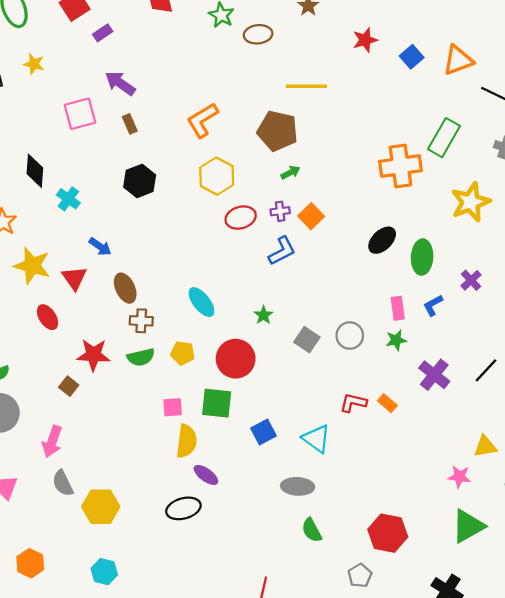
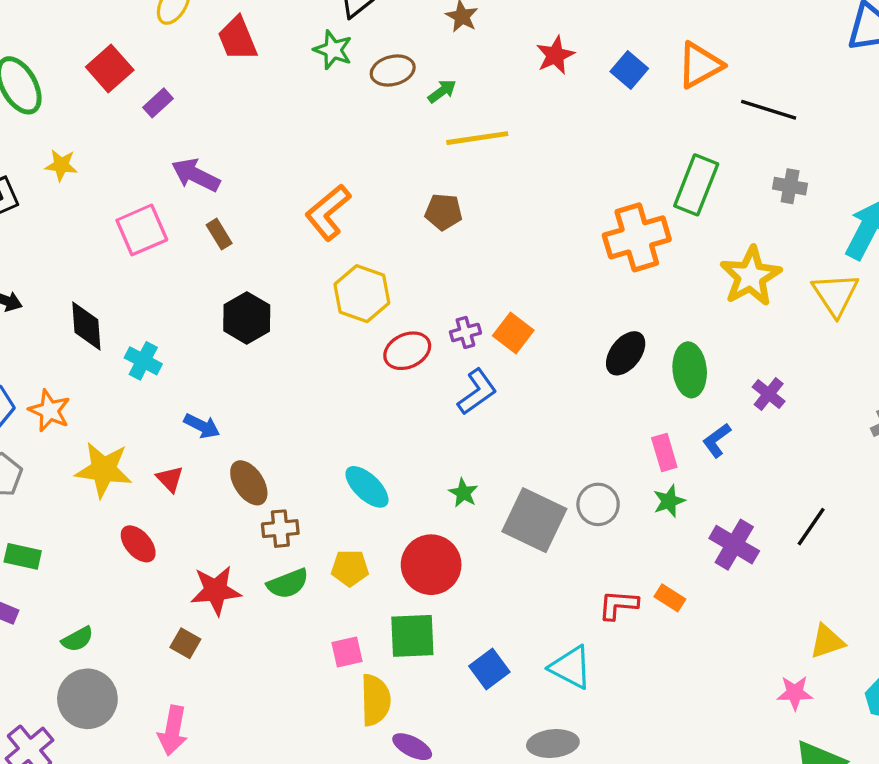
brown pentagon: (278, 131) -> (444, 212), size x0.6
green arrow: (290, 173) -> (442, 91), moved
red triangle: (74, 278) -> (170, 479), size x0.7
gray square: (307, 340) -> (534, 520), size x1.6

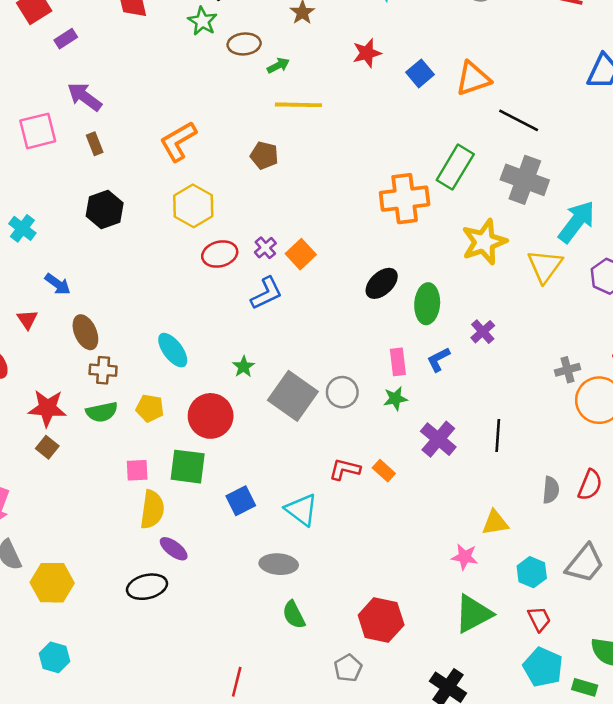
gray cross: (790, 186) -> (525, 180), size x1.8
purple cross: (465, 332) -> (265, 248), turned -35
black line: (811, 527) -> (498, 435), turned -40
brown square: (185, 643) -> (47, 447), moved

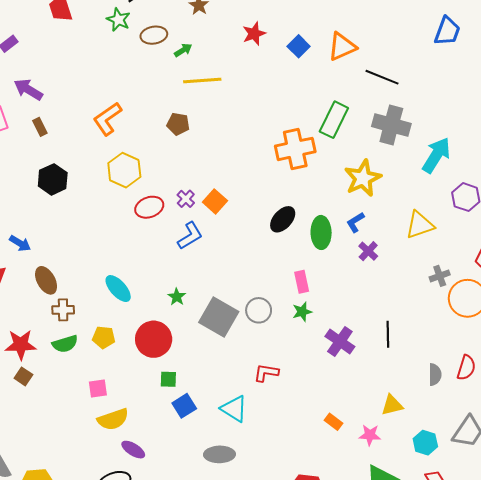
yellow triangle: (545, 266) -> (420, 225), moved, turned 40
blue L-shape: (438, 359) -> (355, 222), moved
green square: (188, 467) -> (168, 379), moved, size x0.6
orange rectangle: (384, 471) -> (333, 422), moved
yellow semicircle: (152, 509) -> (113, 419), turned 68

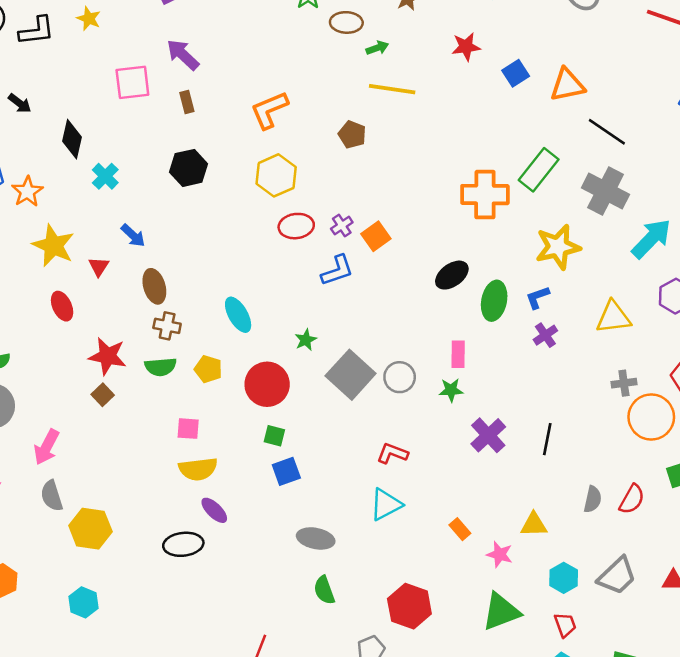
cyan triangle: (234, 409) -> (386, 504), moved, turned 48

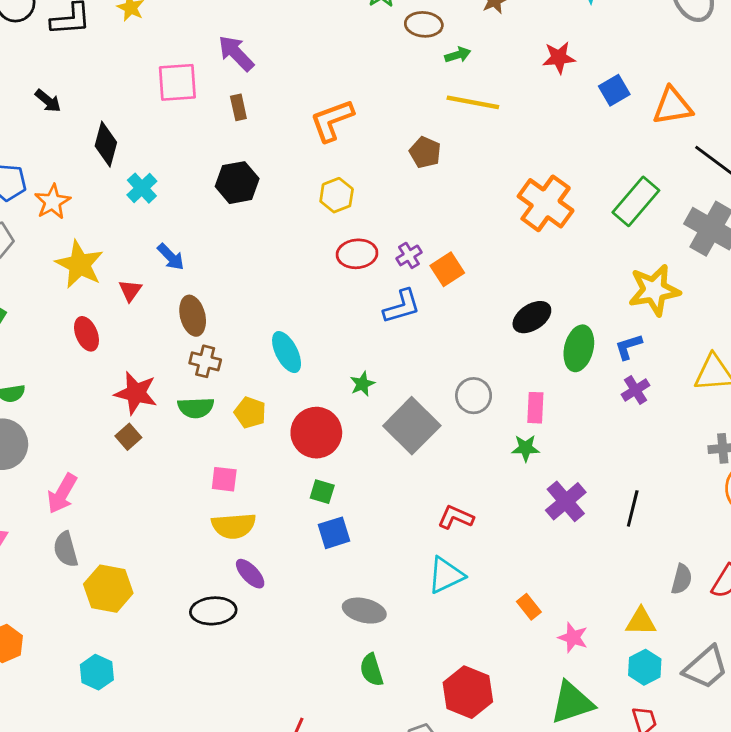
yellow hexagon: (276, 175) -> (337, 195), size x0.7
orange cross: (485, 195) -> (546, 203), moved, turned 33
gray circle: (400, 377) -> (474, 396), moved
yellow triangle: (534, 525) -> (641, 622), moved

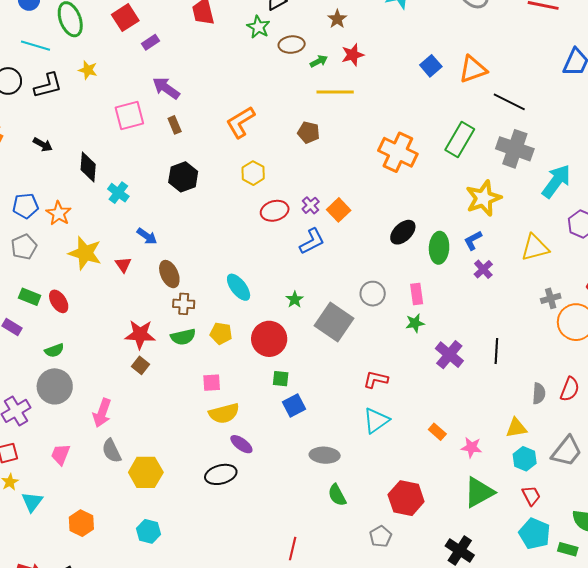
red star: (559, 58) -> (353, 55), moved
red ellipse: (87, 334) -> (59, 301), moved

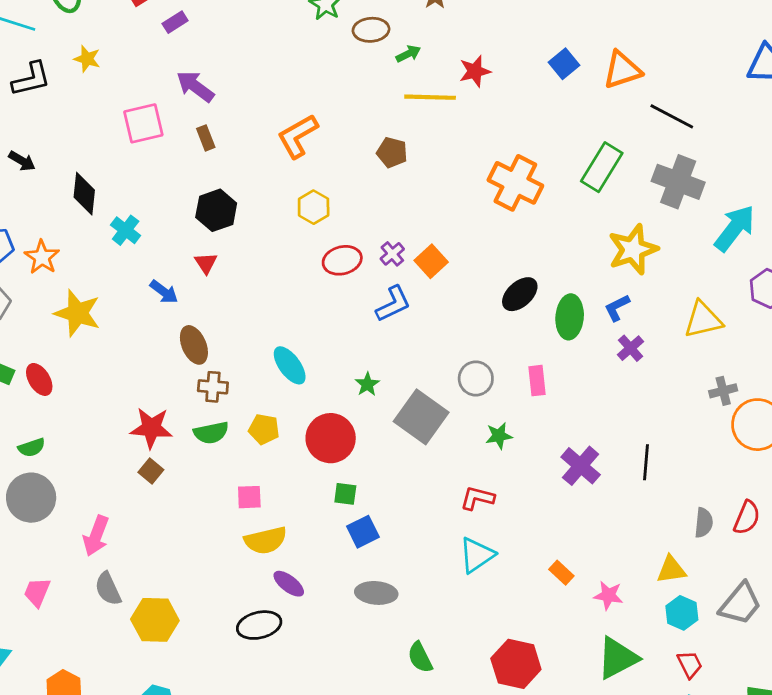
red star: (353, 55) -> (475, 71), moved
red triangle: (123, 265) -> (206, 263), moved
green star: (415, 323) -> (499, 436), moved
gray ellipse: (325, 455) -> (376, 593), moved

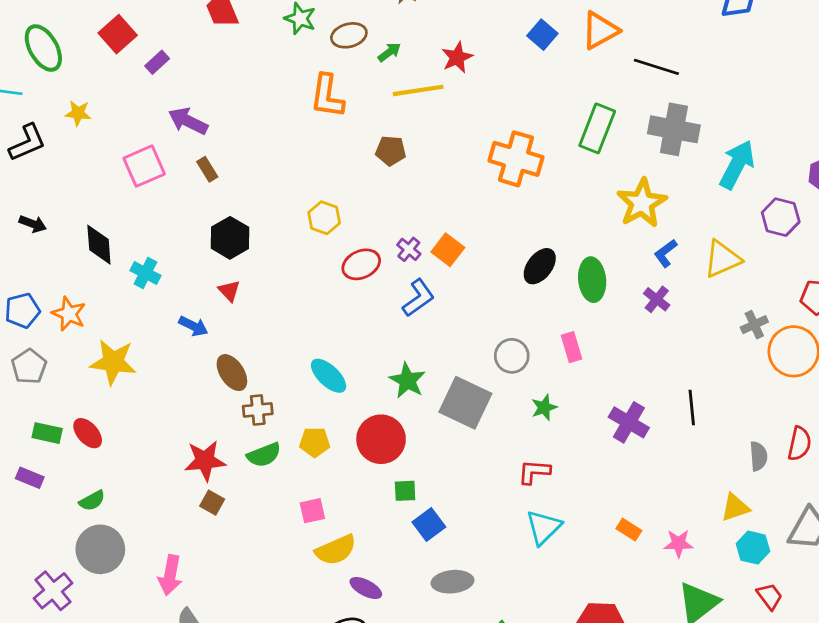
orange L-shape: (298, 136) -> (327, 96), moved, turned -42
blue L-shape: (617, 308) -> (666, 253), moved
green star: (367, 384) -> (407, 380), size x1.5

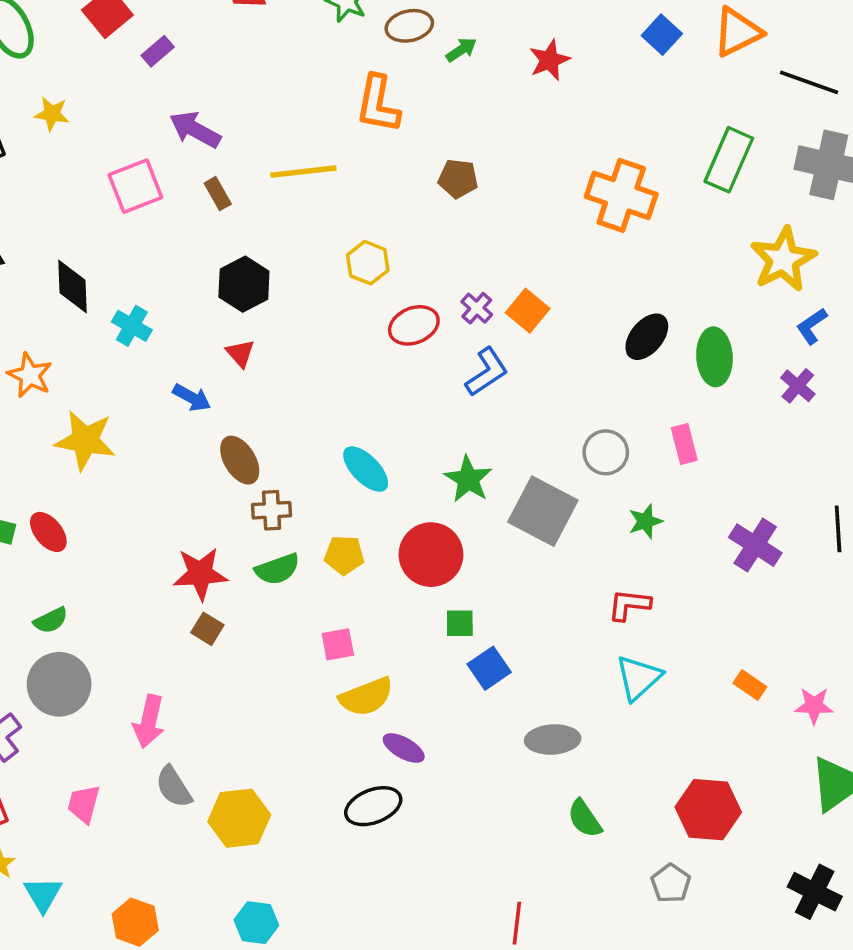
yellow line: (418, 90) -> (303, 172), moved
gray ellipse: (452, 582) -> (553, 739), moved

